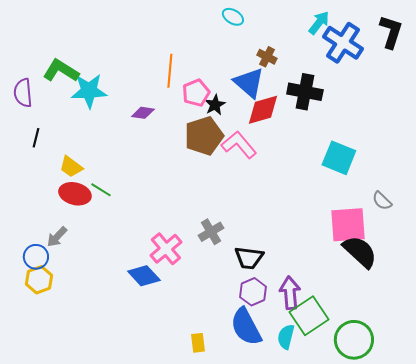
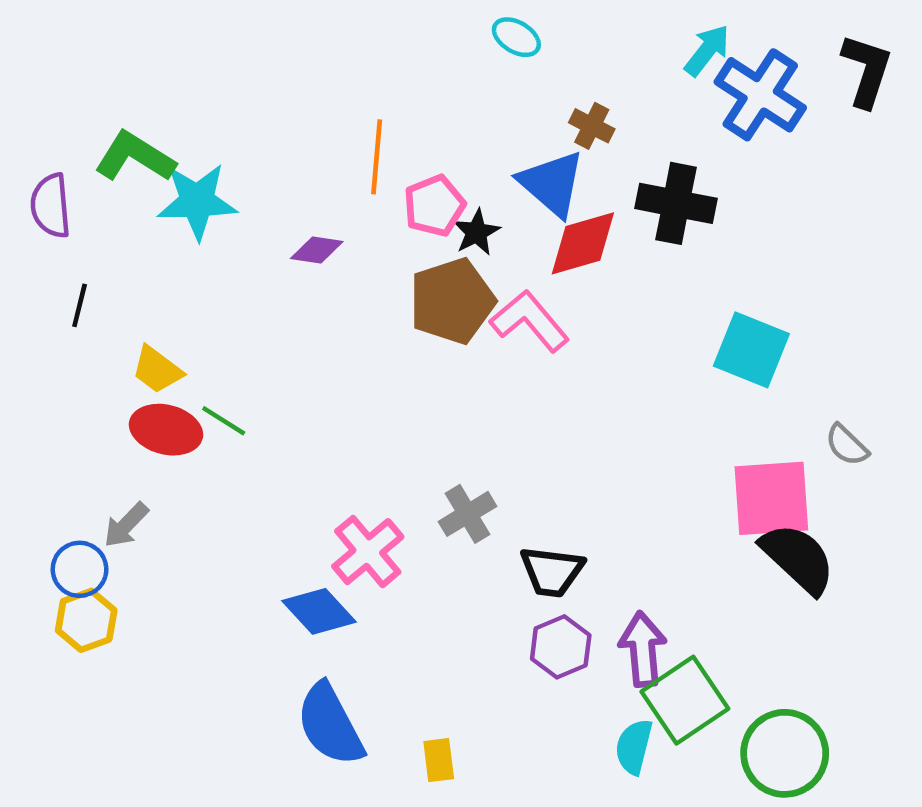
blue semicircle: (246, 327) -> (330, 725), moved

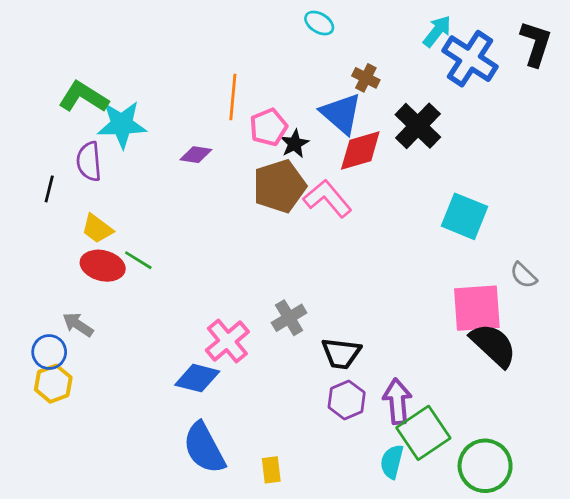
black cross: (676, 203) -> (418, 126), turned 33
purple semicircle: (51, 206) -> (89, 161), moved
gray arrow: (126, 525) -> (78, 325), turned 80
blue diamond: (319, 611) -> (197, 378), turned -33

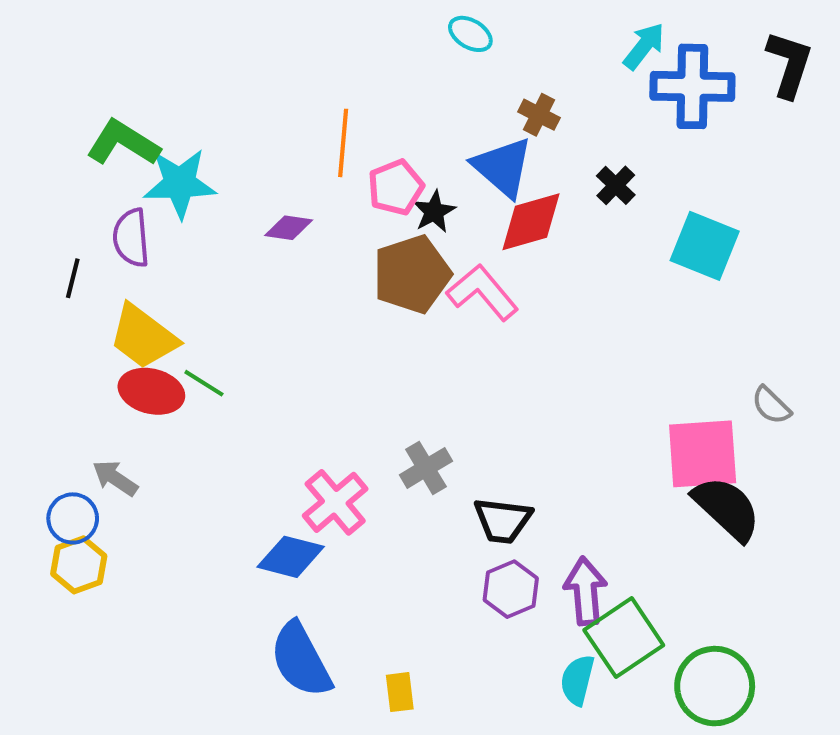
blue cross: (470, 59) -> (692, 86), turned -32
black cross: (418, 126) -> (616, 185), size x0.6
cyan square: (465, 216) -> (705, 246), moved
yellow trapezoid: (97, 229) -> (143, 337), size x1.5

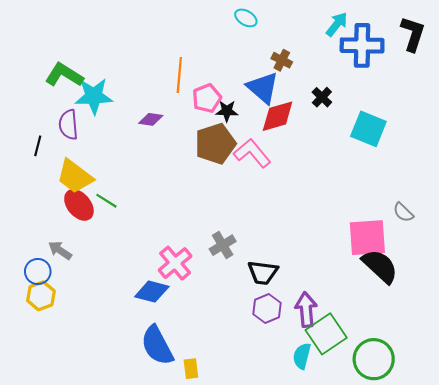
black star: (434, 212) -> (227, 111), turned 30
red ellipse: (151, 391) -> (79, 205), turned 36
yellow rectangle: (400, 692) -> (191, 369), moved

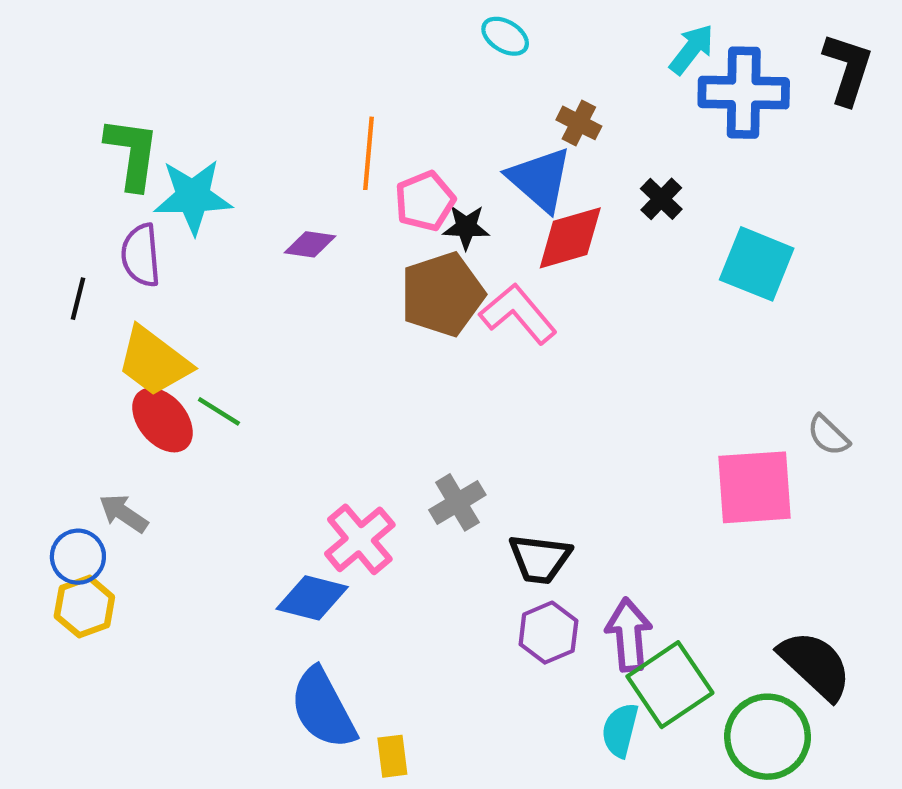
green L-shape: (64, 75) -> (132, 153), turned 66
black semicircle: (380, 266) -> (815, 665), moved

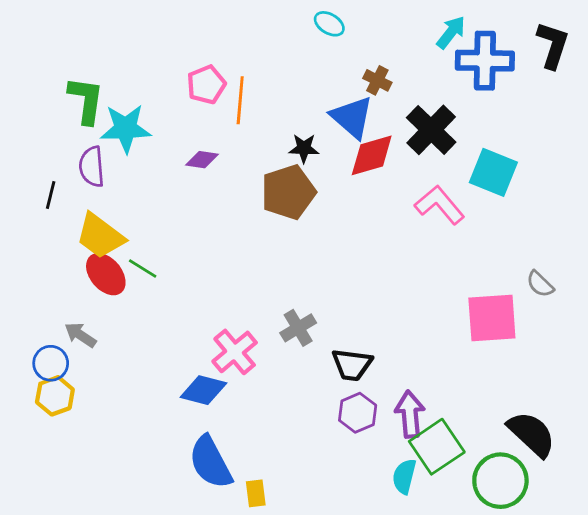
black cross: (661, 199) -> (431, 130), size x1.8
pink pentagon: (425, 201) -> (206, 85), moved
pink L-shape: (518, 314) -> (440, 205), moved

